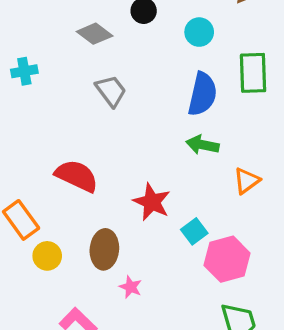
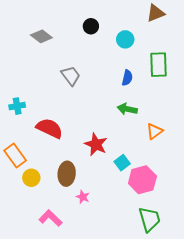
gray diamond: (95, 34) -> (41, 36), moved
cyan cross: (24, 71) -> (17, 106), moved
blue semicircle: (202, 94) -> (127, 78), size x0.6

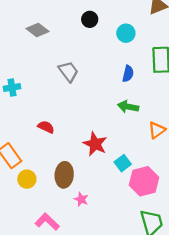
cyan cross: (17, 106) -> (12, 88), moved
red semicircle: (49, 128) -> (46, 127), size x0.6

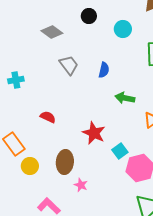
gray diamond: (38, 30) -> (52, 32), moved
blue semicircle: (128, 74) -> (104, 70), moved

